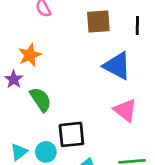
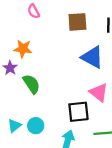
orange star: (30, 55) -> (23, 49), turned 30
black square: (71, 134) -> (78, 112), moved

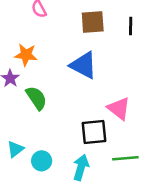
blue triangle: (92, 57) -> (84, 65), moved
cyan circle: (36, 126) -> (42, 161), moved

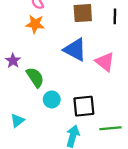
orange star: (26, 55) -> (35, 24), moved
pink triangle: (119, 108) -> (105, 62), moved
cyan circle: (42, 161) -> (52, 99), moved

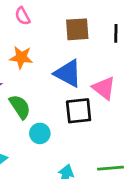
orange star: (35, 24) -> (21, 57), moved
black square: (84, 106) -> (79, 111), moved

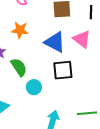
pink triangle: (104, 88) -> (82, 39), moved

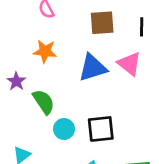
blue triangle: (55, 42) -> (93, 68), turned -45
black square: (63, 70) -> (101, 129), moved

